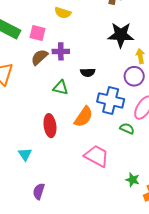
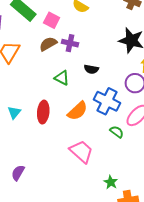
cyan triangle: (25, 154) -> (14, 112), moved

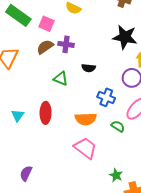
blue cross: (107, 101) -> (106, 97), size x0.7
orange semicircle: (77, 111) -> (86, 119), moved, turned 45

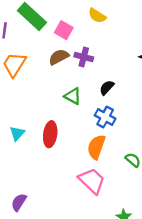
black semicircle: (89, 68) -> (107, 88), turned 120
blue cross: (106, 97) -> (105, 117), moved
orange semicircle: (86, 119) -> (96, 147), turned 105

